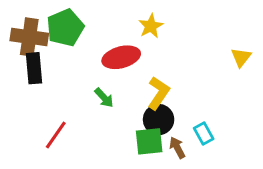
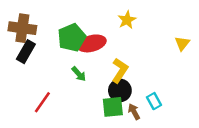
yellow star: (151, 26) -> (127, 20), moved
green pentagon: (65, 28) -> (72, 38), moved
black rectangle: (34, 68) -> (26, 52), turned 35

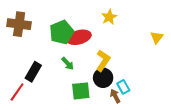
black rectangle: (26, 52) -> (33, 72), moved
cyan rectangle: (154, 101) -> (123, 87), moved
red line: (42, 102) -> (17, 92), moved
green square: (113, 107) -> (81, 91), moved

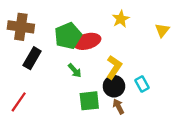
yellow triangle: (157, 37) -> (162, 30), moved
black rectangle: (33, 72) -> (32, 58), moved
cyan rectangle: (123, 87) -> (142, 84), moved
brown arrow: (115, 96) -> (118, 106), moved

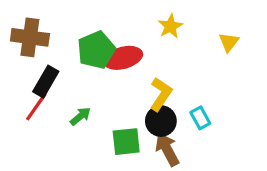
green arrow: (75, 71) -> (80, 116), moved, turned -88
red line: (19, 102) -> (36, 107), moved
brown arrow: (118, 106) -> (167, 149), size x1.5

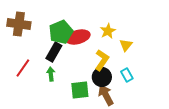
yellow star: (170, 26) -> (108, 31), moved
yellow triangle: (229, 42) -> (126, 45), moved
black rectangle: (46, 82) -> (54, 52), moved
green arrow: (80, 116) -> (51, 74), turned -56

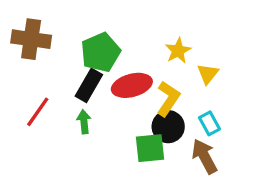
red ellipse: (78, 37) -> (132, 85), moved
green square: (80, 90) -> (150, 148), moved
brown arrow: (106, 95) -> (205, 156), moved

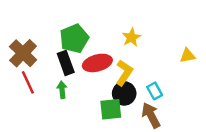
brown cross: (31, 39) -> (23, 53), moved, turned 36
yellow triangle: (208, 74) -> (187, 56), moved, turned 42
black rectangle: (89, 85) -> (66, 63), turned -50
red line: (38, 112) -> (28, 82), turned -60

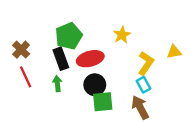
brown cross: (23, 53) -> (21, 50), size x0.7
yellow L-shape: (124, 73) -> (146, 63), moved
black circle: (124, 93) -> (95, 85), moved

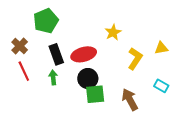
green pentagon: (69, 36) -> (46, 21), moved
cyan rectangle: (144, 85) -> (161, 86), moved, turned -32

